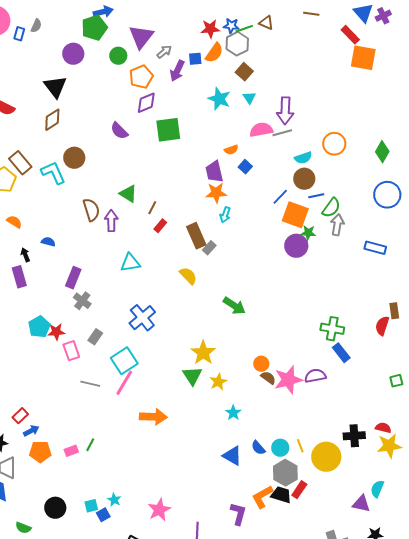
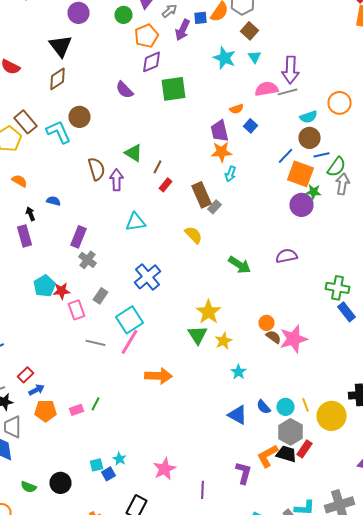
purple semicircle: (315, 376) -> (286, 256), moved
black circle: (55, 508) -> (60, 483), moved

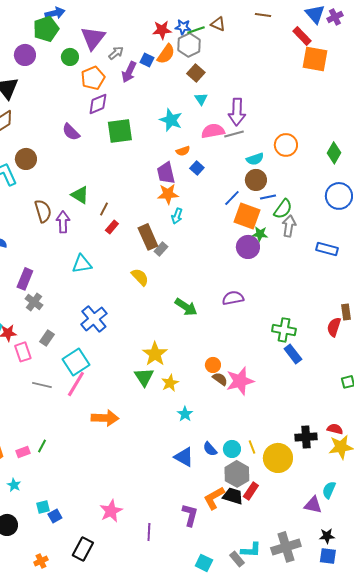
blue square: (200, 18) -> (147, 60), turned 32
cyan star: (224, 58) -> (171, 120), moved
cyan star: (120, 459) -> (14, 485), moved

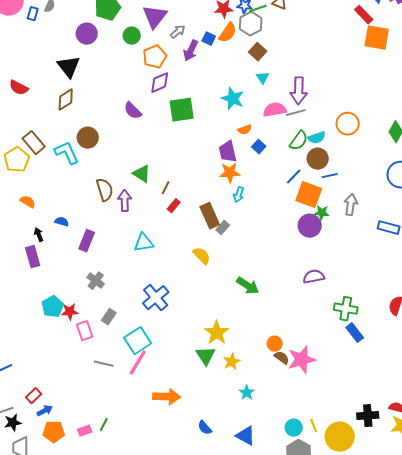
green semicircle: (283, 209) -> (299, 141), moved
purple rectangle: (25, 279) -> (87, 241), moved
purple semicircle: (233, 298) -> (314, 277), moved
blue semicircle: (210, 449) -> (205, 428), moved

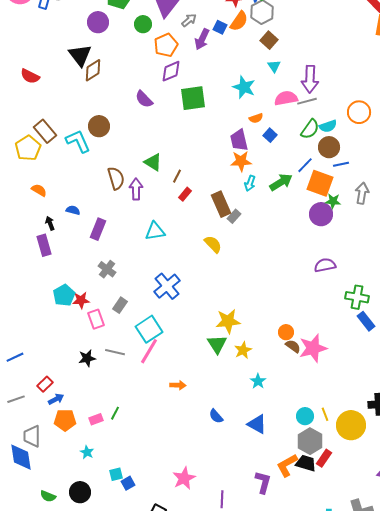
brown diamond: (66, 100) -> (93, 70), moved
green arrow: (248, 286) -> (281, 182), moved, turned -65
yellow star: (217, 333) -> (228, 321), turned 30
orange arrow: (167, 397) -> (178, 385), size x0.6
black star: (13, 423) -> (87, 358), moved

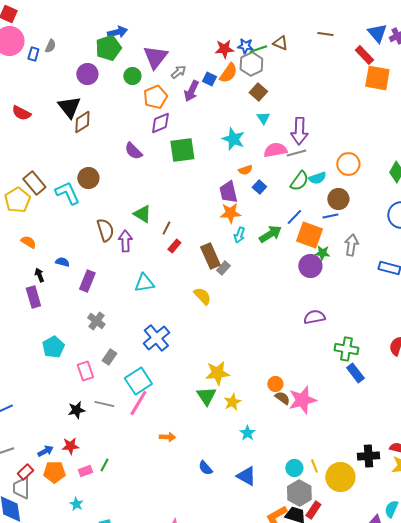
red semicircle: (30, 76) -> (21, 113), moved
brown circle: (329, 147) -> (338, 199), moved
red star: (81, 300) -> (70, 446), moved
red rectangle: (45, 384) -> (25, 472), moved

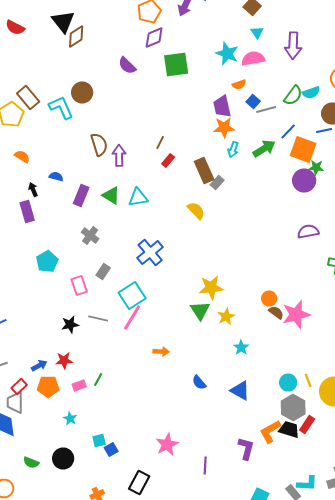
pink semicircle: (275, 150) -> (253, 58), moved
gray line: (296, 153) -> (266, 110), moved
green triangle: (142, 214) -> (111, 196), moved

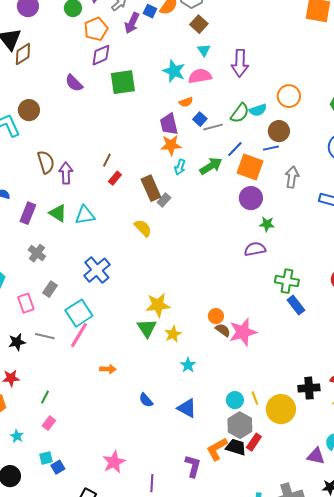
green star: (316, 168) -> (267, 224), moved
pink rectangle: (79, 386) -> (49, 423), moved, turned -32

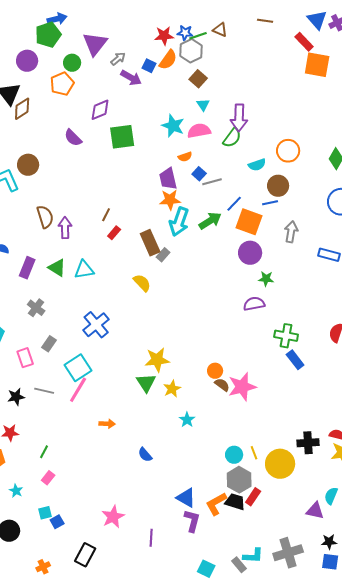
purple arrow: (132, 23) -> (131, 78), turned -85
orange pentagon: (96, 29) -> (62, 84), moved
green semicircle: (240, 113) -> (232, 138), moved
cyan arrow: (180, 167) -> (179, 222), size x1.8
blue triangle: (187, 408) -> (186, 498), moved

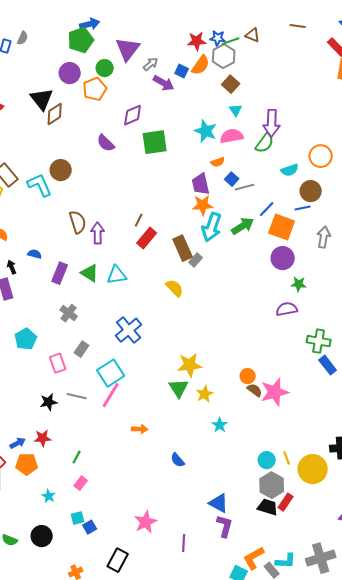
purple circle: (27, 61) -> (70, 73), moved
red rectangle: (114, 233) -> (147, 238), size x1.5
orange L-shape: (216, 504) -> (254, 558), moved

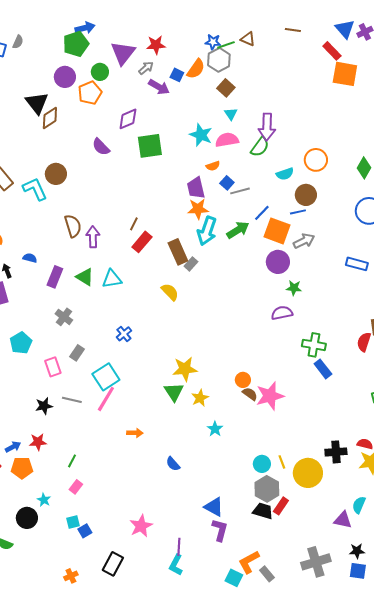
red star: (197, 41) -> (156, 45), moved
gray arrow: (324, 237) -> (304, 241), moved, turned 55
blue cross: (129, 330) -> (124, 334), size x0.6
black circle: (42, 536) -> (27, 518), moved
cyan L-shape: (286, 561) -> (176, 565), moved, turned 115

